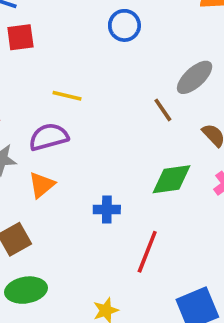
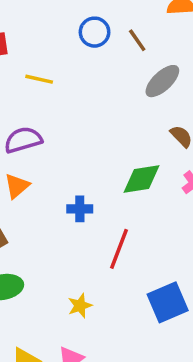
yellow line: (67, 96) -> (39, 79), moved
brown line: (163, 110) -> (137, 40), moved

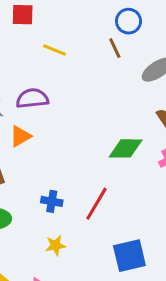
blue circle: (95, 32) -> (128, 21), moved
brown line: (137, 40) -> (115, 48), moved
blue cross: (80, 209) -> (52, 201), moved

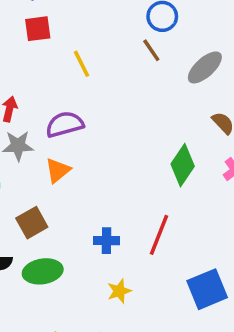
yellow line: (54, 50) -> (81, 64), turned 50
green diamond: (126, 148) -> (183, 165), turned -48

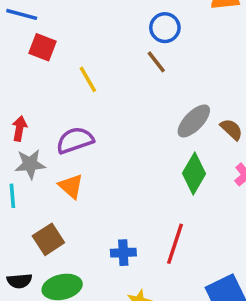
red square: (38, 29) -> (43, 47), turned 32
gray ellipse: (205, 67) -> (194, 121), moved
orange triangle: (58, 170) -> (71, 186), turned -36

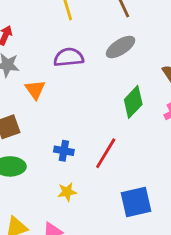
gray ellipse: (194, 121) -> (121, 47), moved
purple semicircle: (75, 140) -> (69, 57), moved

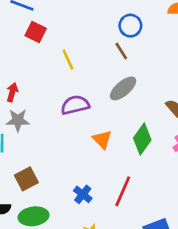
orange triangle: (35, 90) -> (102, 139), moved
blue cross: (64, 151) -> (83, 194), turned 36

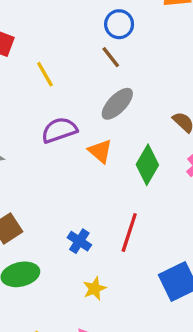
orange triangle: (102, 139) -> (100, 151), moved

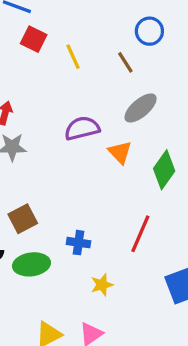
brown line: (111, 57) -> (125, 62), moved
yellow line: (45, 74) -> (73, 57), moved
blue cross: (79, 241) -> (79, 243), moved, turned -30

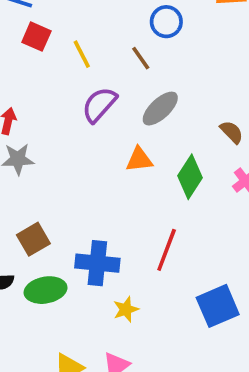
purple semicircle: (82, 128) -> (99, 105), moved, turned -32
orange triangle: (120, 152) -> (139, 159), turned -50
blue cross: (79, 243) -> (97, 263), size x1.6

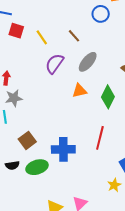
blue circle: (166, 22) -> (101, 14), moved
yellow star: (126, 309) -> (114, 185), moved

